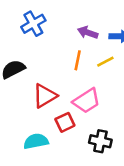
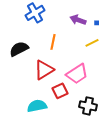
orange line: (78, 60) -> (53, 42), moved

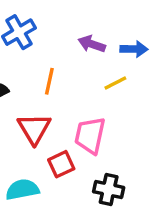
red triangle: (44, 70) -> (34, 129), turned -30
pink trapezoid: (77, 74) -> (90, 135), turned 135

